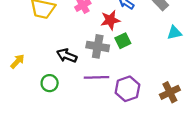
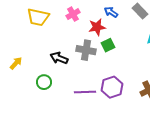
purple line: (97, 77) -> (85, 92), moved

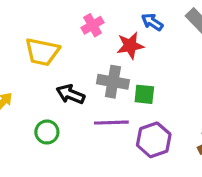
yellow trapezoid: (38, 17) -> (42, 52), moved
green square: (108, 45) -> (144, 94), moved, turned 32
purple line: (85, 92) -> (111, 123), moved

